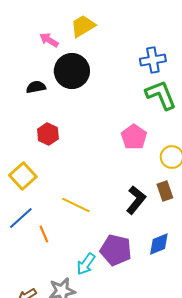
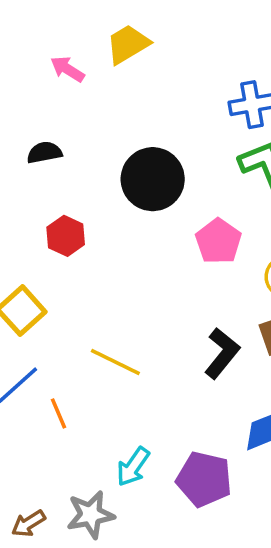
black circle: (72, 71) -> (153, 179), moved
purple pentagon: (116, 250) -> (204, 479), moved

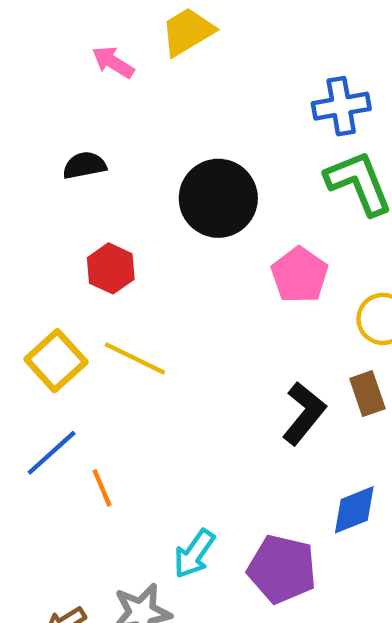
yellow line: (115, 362) -> (135, 358), moved

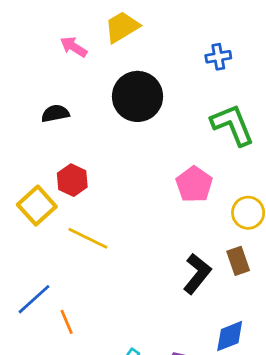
blue cross: (341, 106) -> (218, 57), moved, size x0.7
black circle: (218, 198) -> (138, 96), moved
yellow square: (56, 361) -> (37, 206), moved

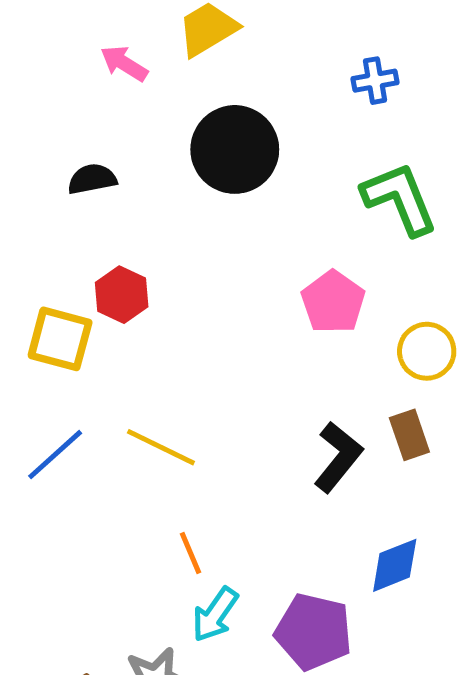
yellow square: (37, 206) -> (60, 339), turned -33
yellow line: (88, 238) -> (161, 447), moved
blue line: (34, 299) -> (55, 455), moved
orange line: (67, 322) -> (190, 553), moved

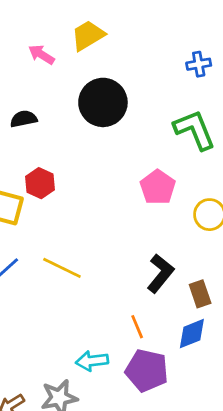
blue cross: (375, 81) -> (199, 64), moved
brown rectangle: (409, 435) -> (200, 294), moved
orange line: (190, 553) -> (137, 327), moved
cyan arrow: (215, 614) -> (92, 361), turned 48

